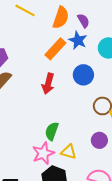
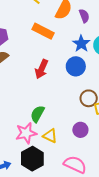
blue star: (78, 40) -> (81, 44), moved
orange rectangle: (55, 49) -> (43, 31), moved, turned 65

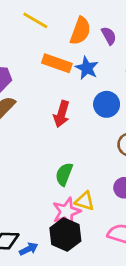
blue star: (81, 44) -> (87, 68), moved
pink star: (26, 133) -> (67, 212), moved

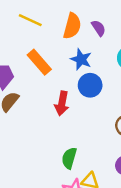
orange rectangle: (57, 63) -> (39, 62), moved, turned 35
blue circle: (107, 104) -> (90, 85), moved

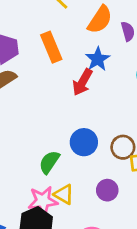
blue circle: (90, 85) -> (84, 142), moved
red arrow: (62, 103) -> (82, 82), moved

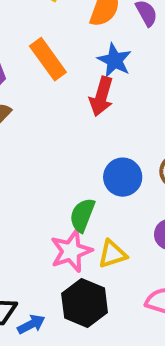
yellow triangle: (64, 194) -> (112, 254), turned -35
pink star: (43, 201) -> (71, 251), moved

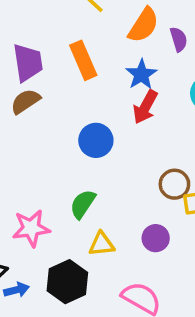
red arrow: (101, 96) -> (145, 107), moved
blue circle: (123, 177) -> (96, 140), moved
pink star: (71, 251) -> (31, 228), moved

